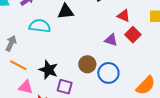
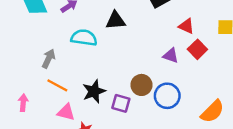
black star: (48, 70) -> (94, 91), turned 30
purple square: (65, 87) -> (121, 103), moved

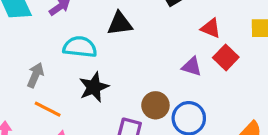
black star: (94, 91) -> (94, 87), moved

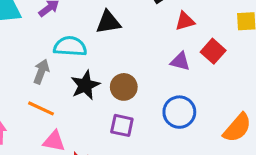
red triangle: (211, 28) -> (185, 21), moved, turned -35
gray arrow: (35, 75) -> (41, 72), moved
brown circle: (155, 105) -> (124, 87), moved

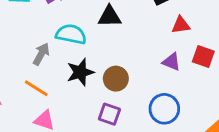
red square: (213, 51) -> (203, 57), turned -30

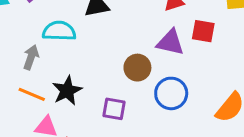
purple triangle: (171, 62) -> (170, 42), size x1.4
black star: (80, 72) -> (67, 91), moved
brown circle: (116, 79) -> (137, 68), moved

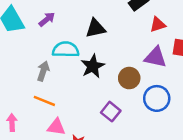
black star: (67, 91) -> (93, 66), moved
purple square: (114, 109) -> (111, 112), turned 30

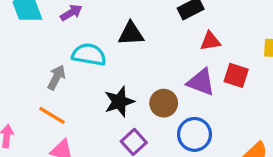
black star: (93, 66) -> (119, 102), moved

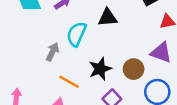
cyan semicircle: (89, 55) -> (76, 34), turned -75
orange line: (52, 115) -> (69, 82), moved

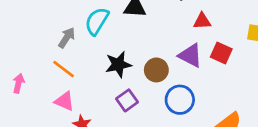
orange line: (69, 82) -> (64, 69), moved

